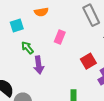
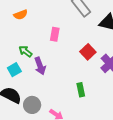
orange semicircle: (41, 12) -> (21, 15), moved
cyan square: (17, 25) -> (14, 70), moved

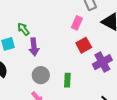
pink rectangle: (55, 34) -> (77, 23), moved
gray circle: (32, 105) -> (41, 75), moved

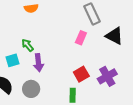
red square: (84, 45) -> (81, 74), moved
gray circle: (41, 75) -> (31, 89), moved

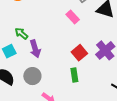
pink rectangle: (81, 38) -> (73, 17), turned -56

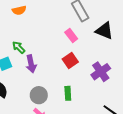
red square: (79, 53) -> (70, 60), moved
gray circle: (32, 76) -> (39, 95), moved

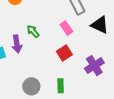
green arrow: (19, 47) -> (33, 31), moved
purple arrow: (31, 64) -> (17, 44), moved

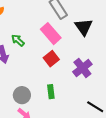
black triangle: (100, 25) -> (84, 27), turned 36
pink rectangle: (66, 28) -> (51, 34), size x1.5

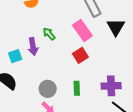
purple cross: (82, 68) -> (111, 86), moved, turned 30

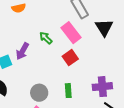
green arrow: (49, 34) -> (46, 38), moved
purple arrow: (33, 47) -> (22, 51), turned 42

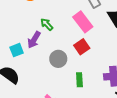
green arrow: (46, 38) -> (47, 24), moved
gray circle: (39, 93) -> (58, 59), moved

